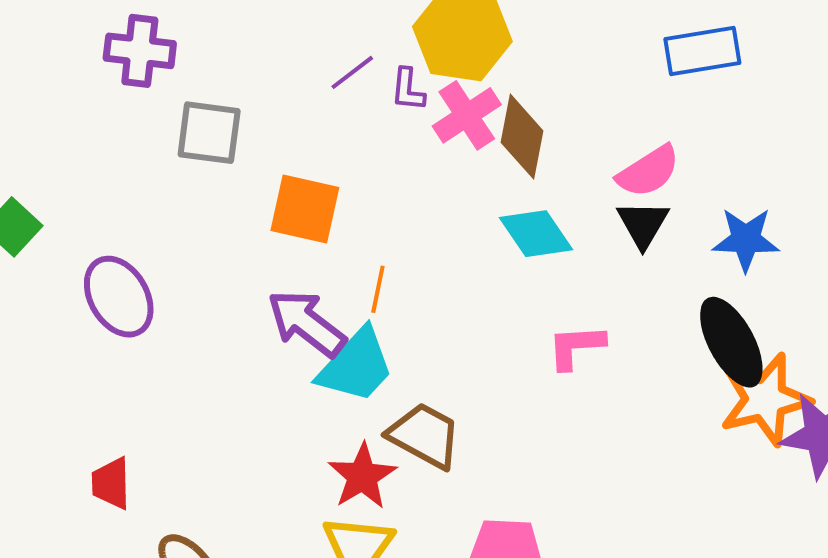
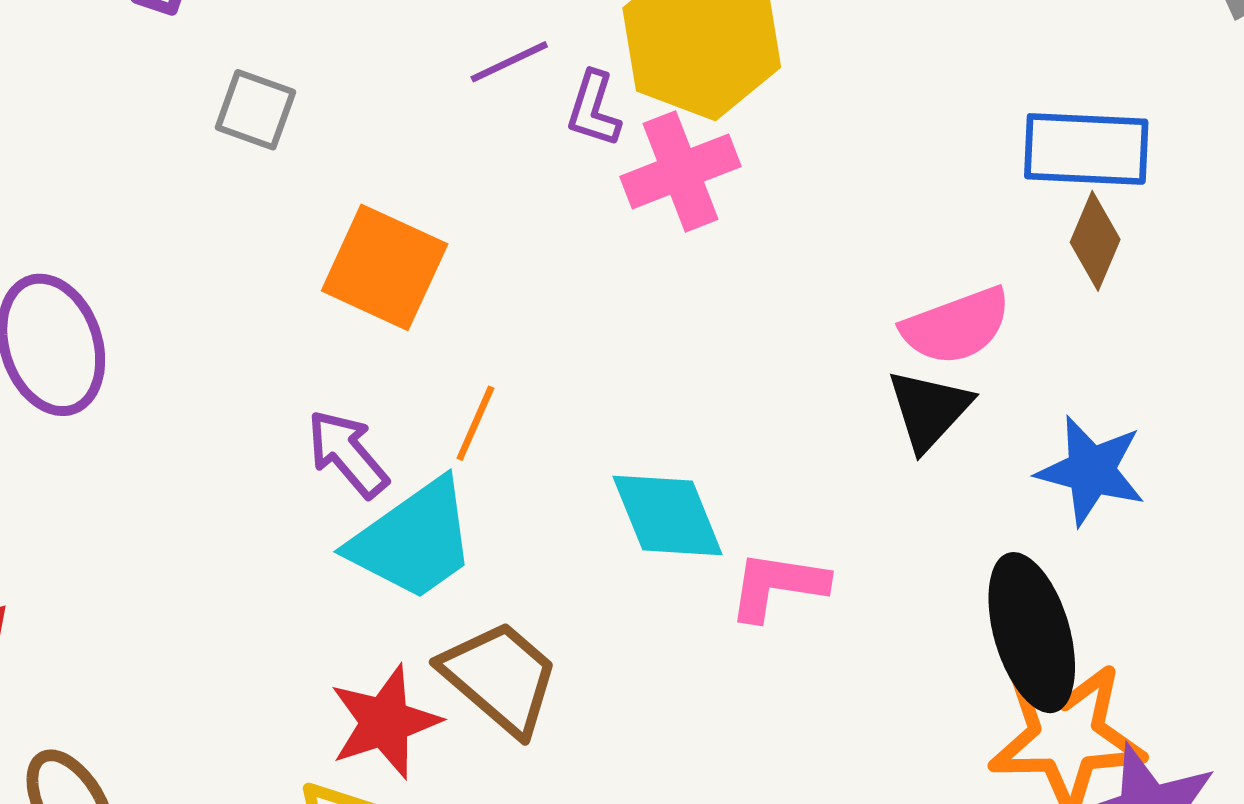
gray square: (209, 133) -> (255, 110), size x0.7
brown diamond: (522, 137) -> (1095, 241), moved, size x0.7
cyan diamond: (536, 234) -> (668, 515), moved
purple arrow: (307, 323) -> (347, 454), size x0.7

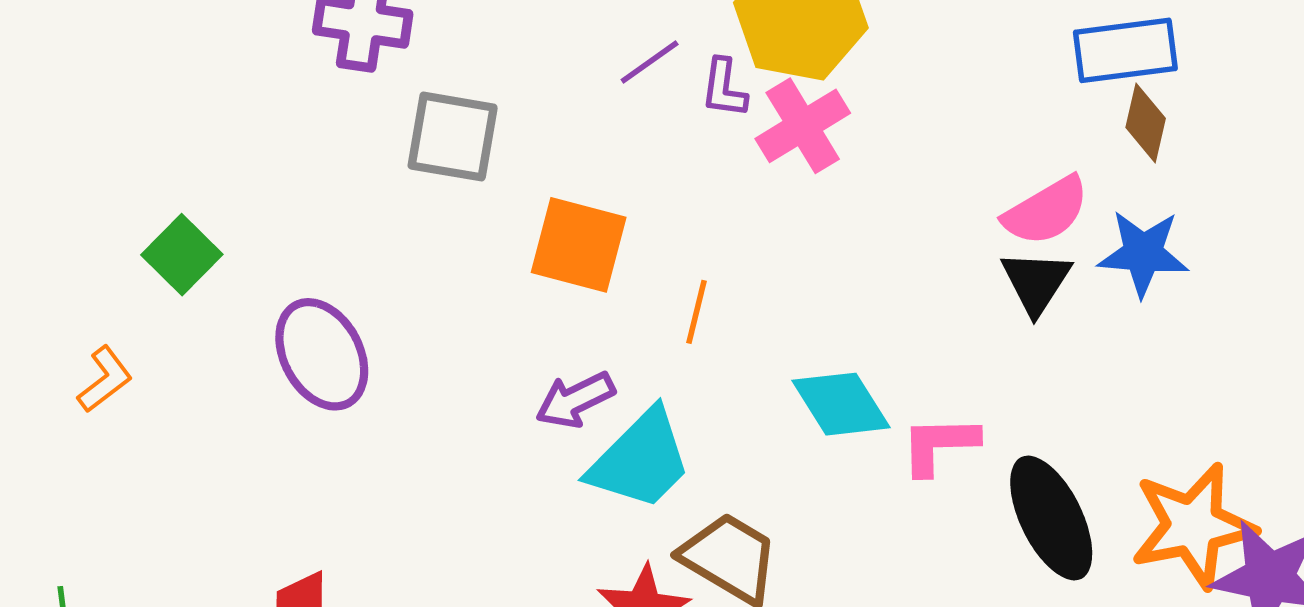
gray square: (255, 110) -> (453, 137), size x1.5
orange line: (475, 423) -> (697, 312), moved
purple arrow: (347, 454) -> (575, 400), turned -66
blue star: (1091, 471) -> (1143, 253), moved
black ellipse: (1032, 633) -> (1051, 518), moved

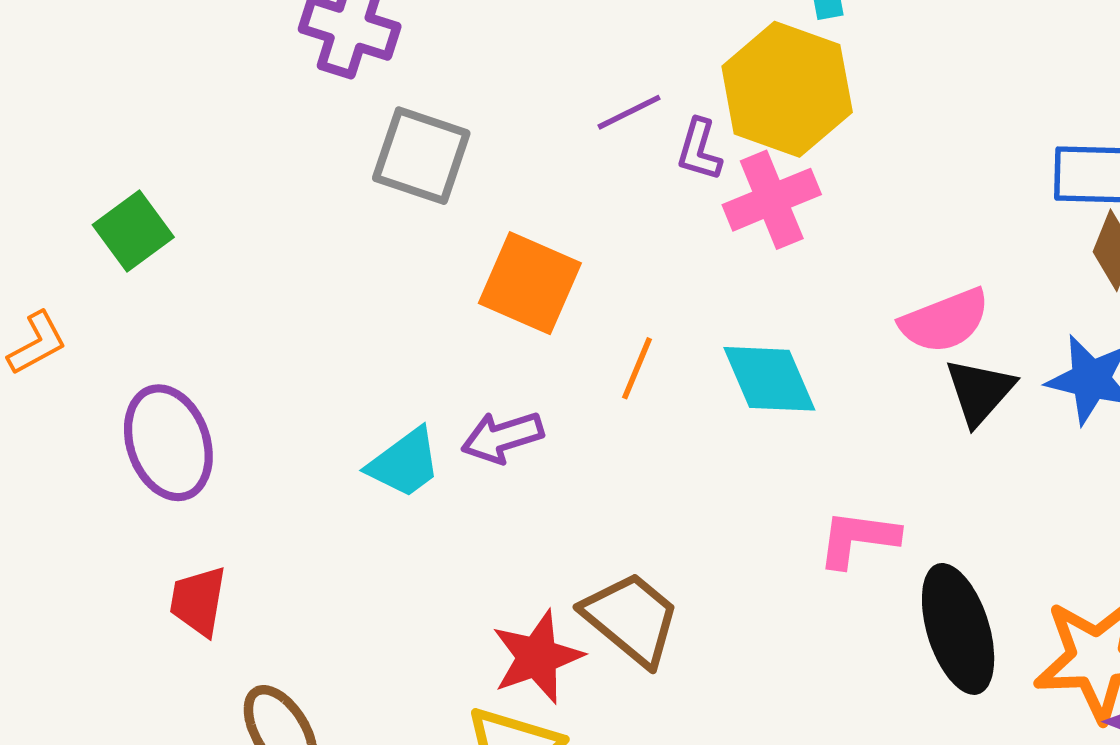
pink semicircle: (1046, 211) -> (945, 321), moved
purple ellipse: (322, 354) -> (168, 443), moved
cyan diamond: (841, 404) -> (769, 379), moved
cyan trapezoid: (640, 460) -> (404, 463), moved, size x0.7

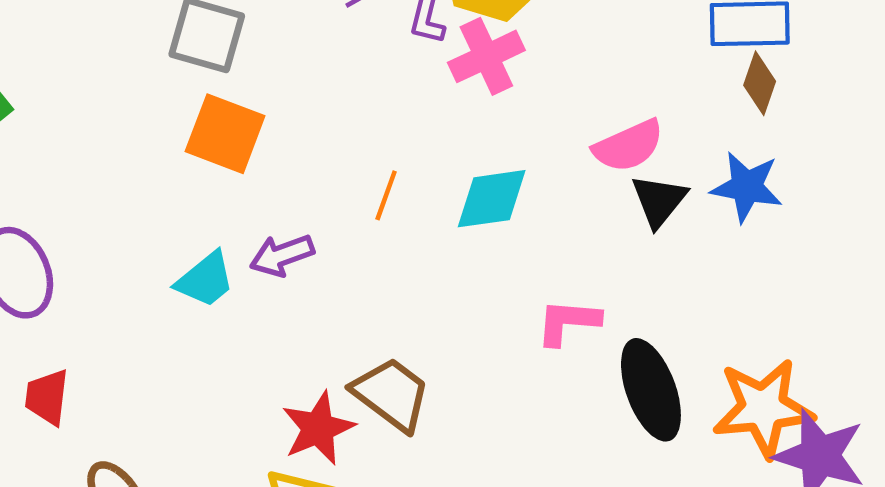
orange square: (530, 283) -> (225, 134), moved
cyan diamond: (769, 379) -> (492, 199), turned -72

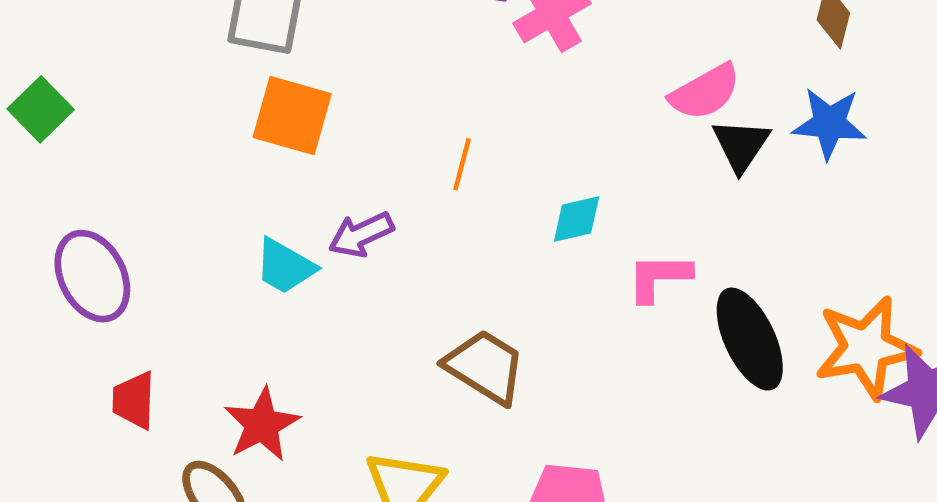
cyan diamond: (492, 199) -> (577, 219), moved, size x0.7
cyan trapezoid: (205, 280) -> (285, 266), turned 74
red star: (318, 428) -> (262, 425), moved

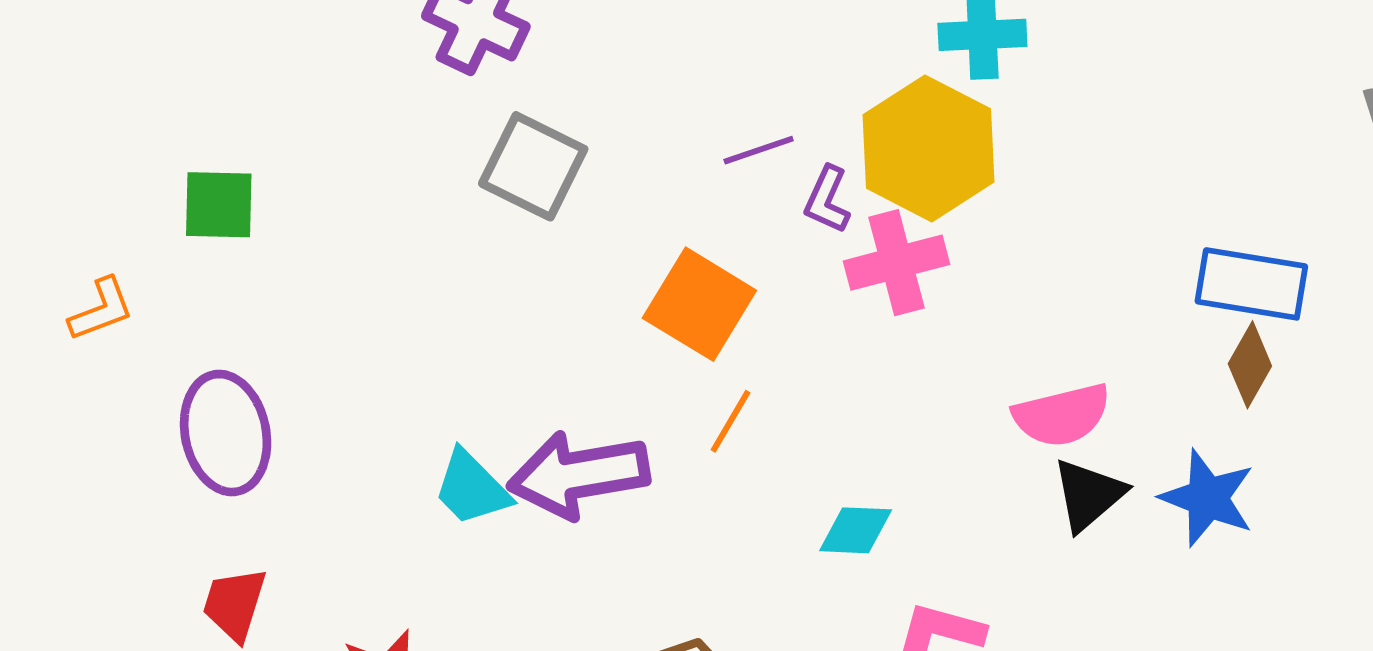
green square: (41, 109) -> (219, 205), turned 30
orange square: (292, 116) -> (699, 304), moved
purple arrow: (361, 235) -> (579, 475), size x1.6

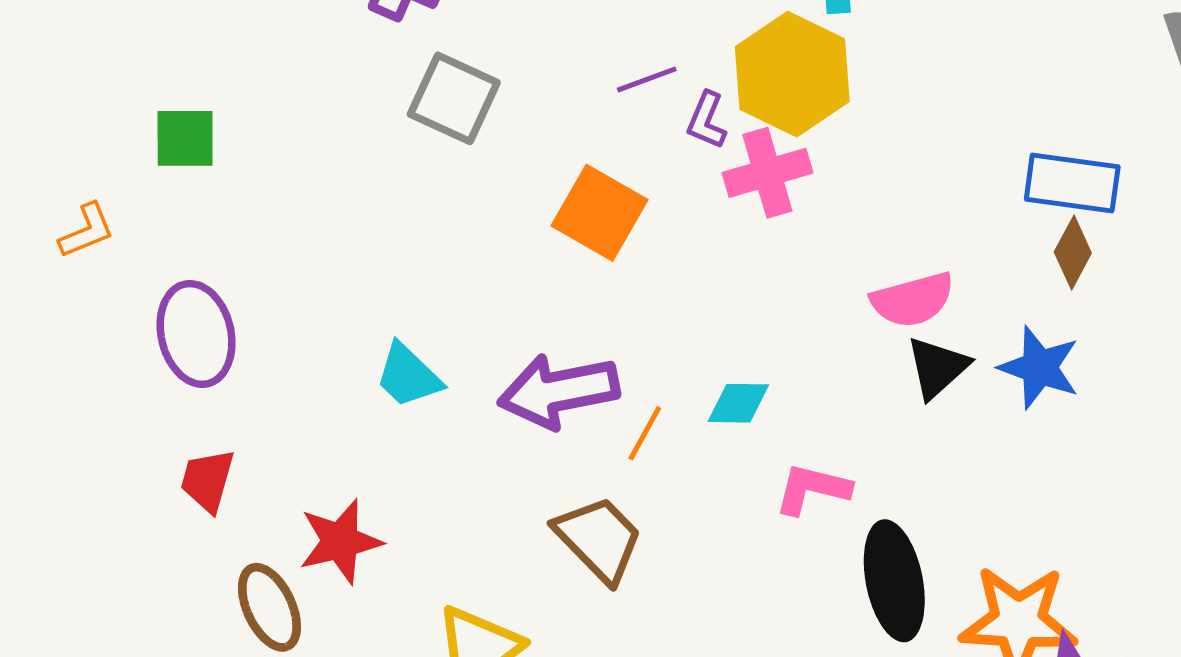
orange line: (730, 421) -> (645, 433), moved
purple arrow: (579, 475) -> (559, 391), moved

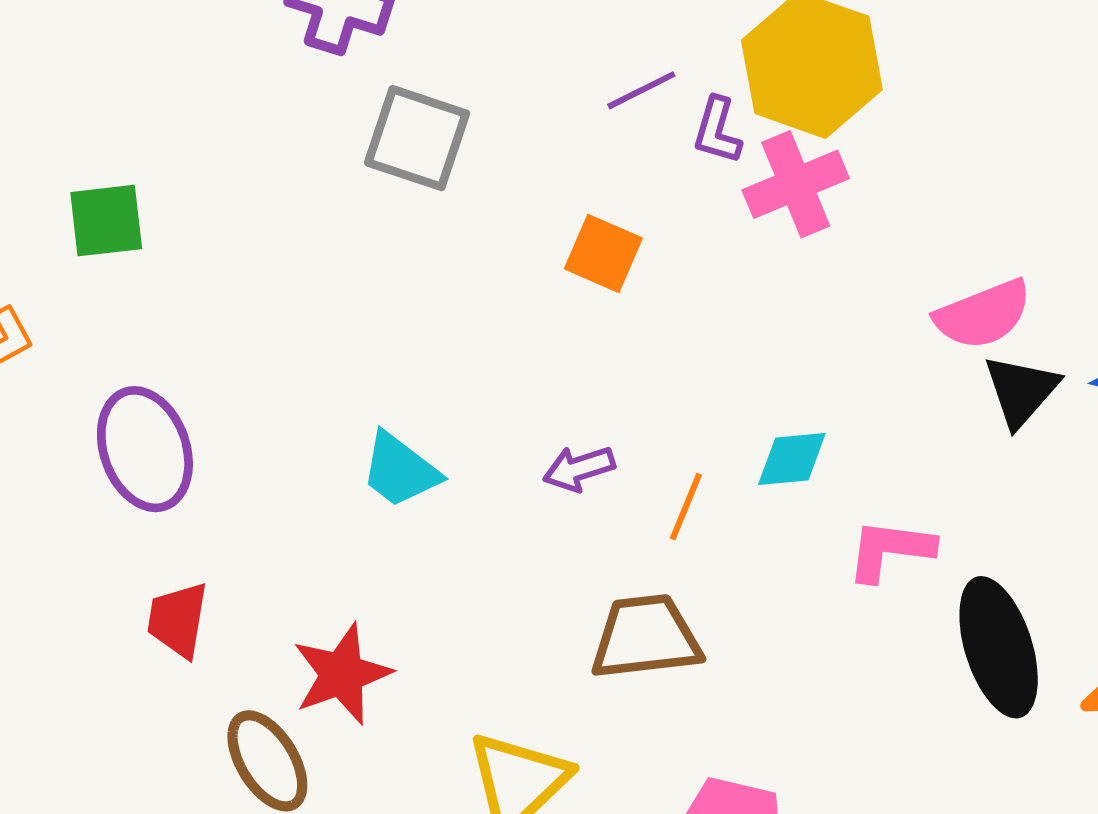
orange square: (599, 213) -> (603, 253), size x0.7
purple arrow: (559, 391) -> (579, 469), size x0.5
brown trapezoid: (599, 539) -> (646, 637), turned -46

